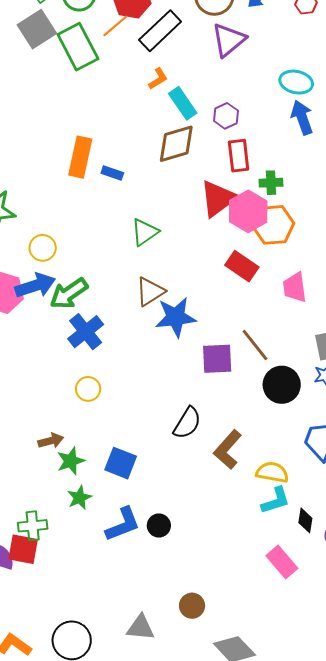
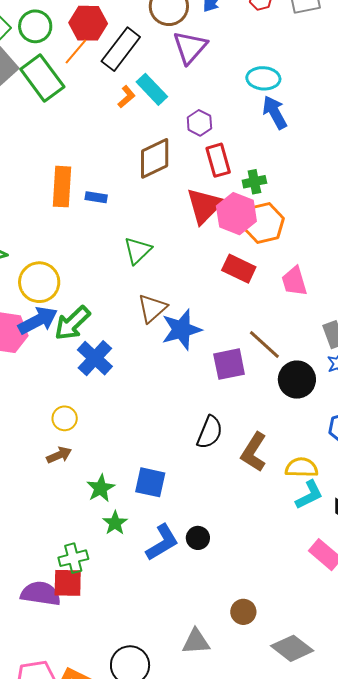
cyan rectangle: (183, 103) -> (152, 89), moved
yellow circle: (43, 248) -> (39, 282), size x1.5
yellow circle: (88, 389) -> (65, 418), moved
brown arrow: (51, 441) -> (59, 455), moved

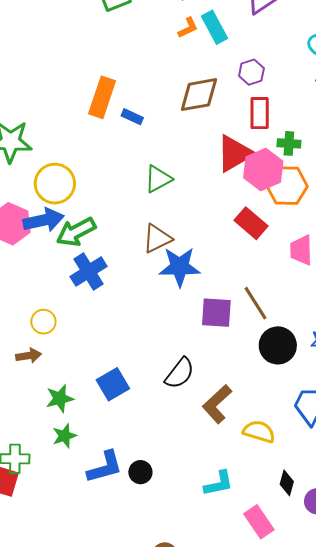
blue square: (150, 482) -> (113, 384), moved, turned 32
cyan L-shape: (309, 495) -> (219, 483), moved

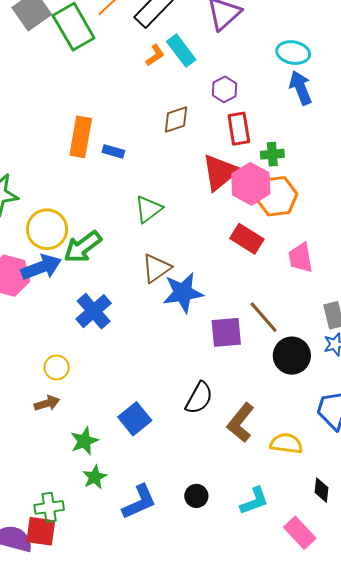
brown diamond: (199, 95) -> (176, 120), size x0.7
green arrow: (76, 232) -> (83, 247), moved
black circle: (140, 472) -> (196, 496), moved

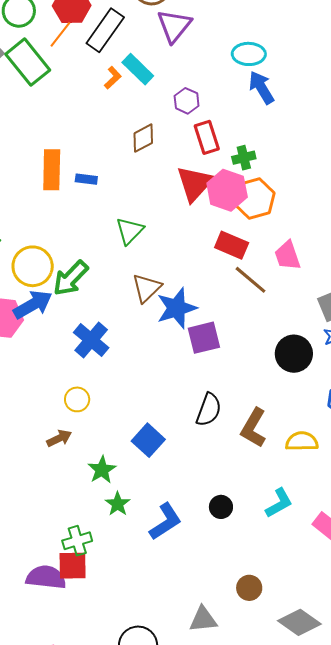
brown line: (264, 317) -> (250, 280), moved
purple square: (226, 332) -> (204, 338), moved
yellow circle: (57, 367) -> (77, 399), moved

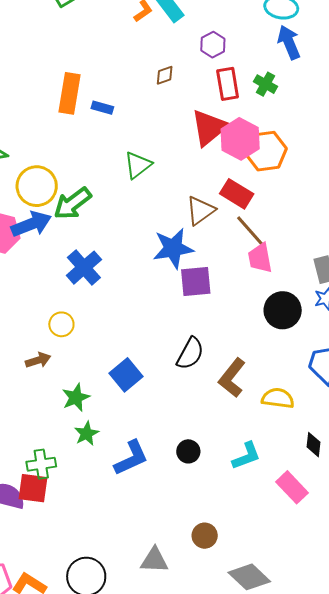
brown diamond: (143, 138) -> (165, 75), size x0.7
green cross: (244, 158) -> (266, 84), moved, turned 35
pink trapezoid: (287, 256) -> (260, 258), moved
brown triangle: (147, 288) -> (200, 211), moved

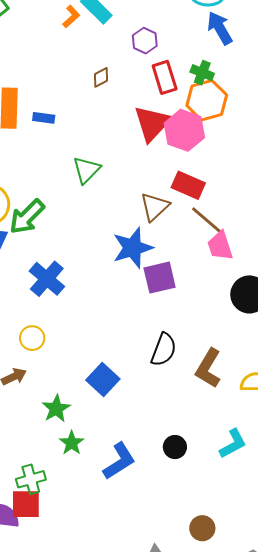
orange hexagon: (266, 151) -> (207, 100), moved

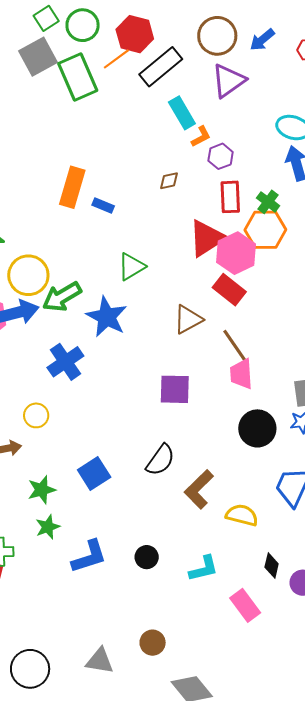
orange L-shape: (71, 17) -> (201, 137), moved
red rectangle: (188, 185) -> (229, 290), moved
blue star: (133, 248) -> (107, 317), moved, turned 30

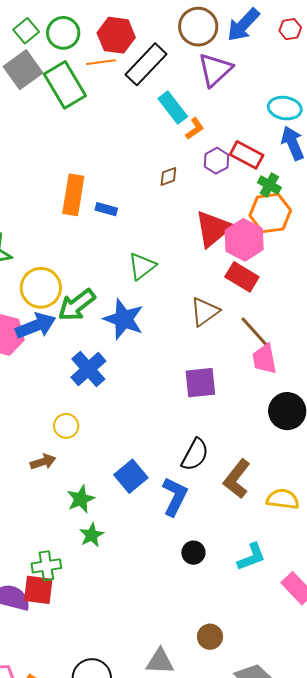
blue arrow: (262, 40) -> (243, 25), size x1.4
orange line: (116, 59) -> (101, 62), turned 36
purple hexagon: (221, 156) -> (217, 161), moved
red rectangle: (230, 197) -> (247, 155), moved, turned -52
blue L-shape: (89, 557) -> (175, 496), moved, turned -39

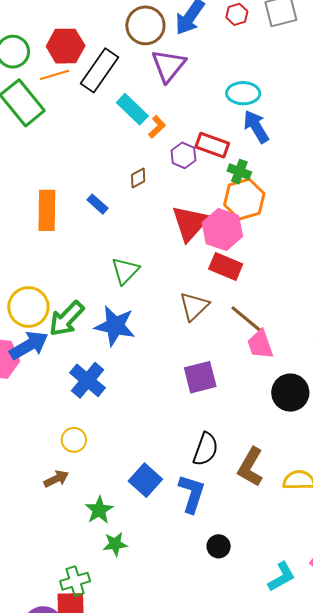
blue rectangle: (106, 209) -> (97, 204), moved, turned 35
green star: (92, 535) -> (115, 544), turned 30
cyan L-shape: (251, 557) -> (282, 577), moved

